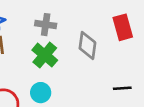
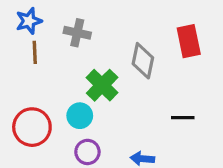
gray cross: (46, 25) -> (77, 33), moved
green cross: (45, 55) -> (102, 85), moved

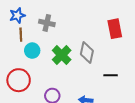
gray diamond: (143, 61) -> (87, 53), moved
cyan circle: (80, 116) -> (32, 51), moved

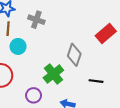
red rectangle: (115, 29) -> (106, 33), turned 54
green cross: (62, 55) -> (53, 74), moved

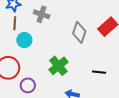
gray diamond: (74, 55) -> (79, 32), moved
purple circle: (34, 95) -> (28, 85), moved

